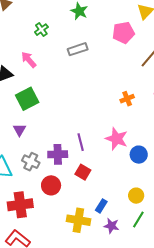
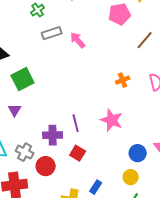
gray rectangle: (78, 49) -> (52, 33), moved
pink arrow: (29, 60) -> (78, 40), moved
blue circle: (139, 155) -> (138, 153), moved
gray cross: (31, 162) -> (25, 152), moved

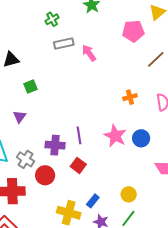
green square: (23, 79) -> (31, 86), size x0.6
blue circle: (138, 153) -> (141, 138), moved

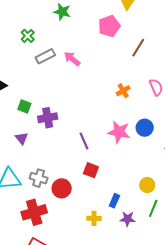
green square: (31, 86) -> (24, 106), turned -32
purple cross: (55, 145) -> (48, 118), moved
yellow cross: (69, 213) -> (94, 218), size x0.6

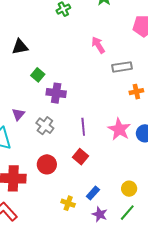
gray rectangle: (45, 56) -> (122, 67), moved
purple triangle: (22, 138) -> (18, 114), moved
gray cross: (39, 178) -> (45, 126), moved

